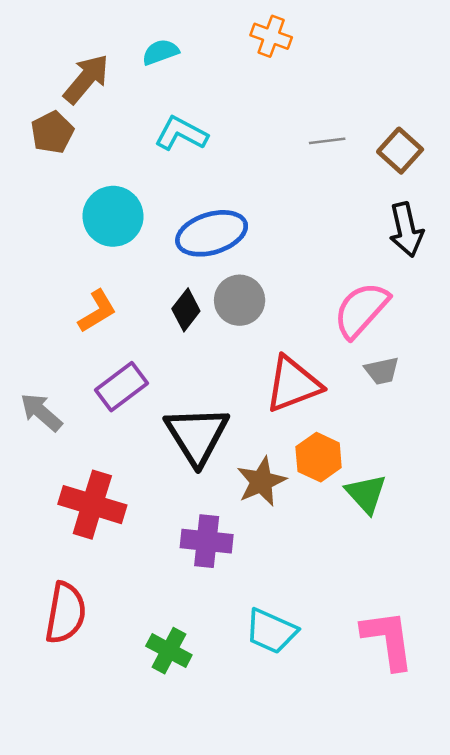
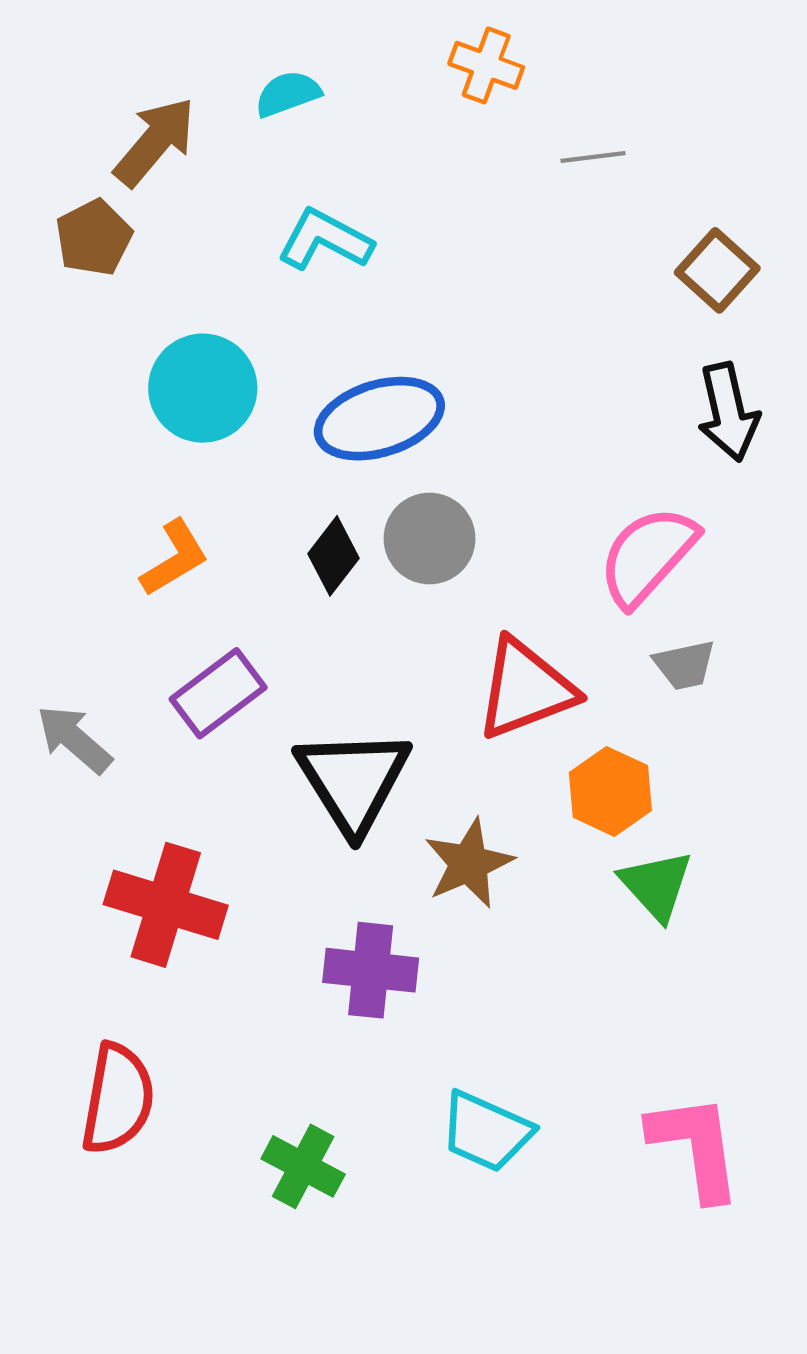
gray line: (327, 141) -> (593, 157), moved
orange hexagon: (319, 457) -> (610, 791), moved

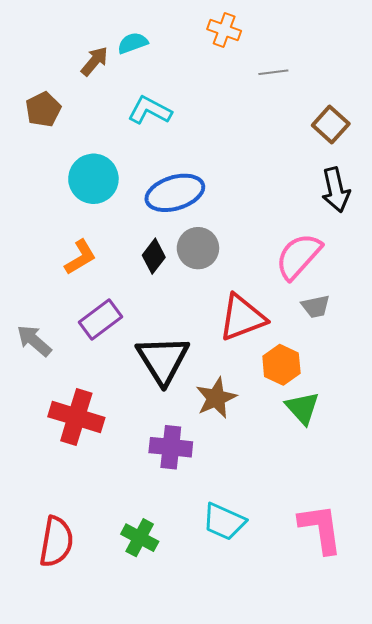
brown arrow: (155, 142) -> (94, 61), moved, size x0.7
red semicircle: (118, 1099) -> (56, 542), moved

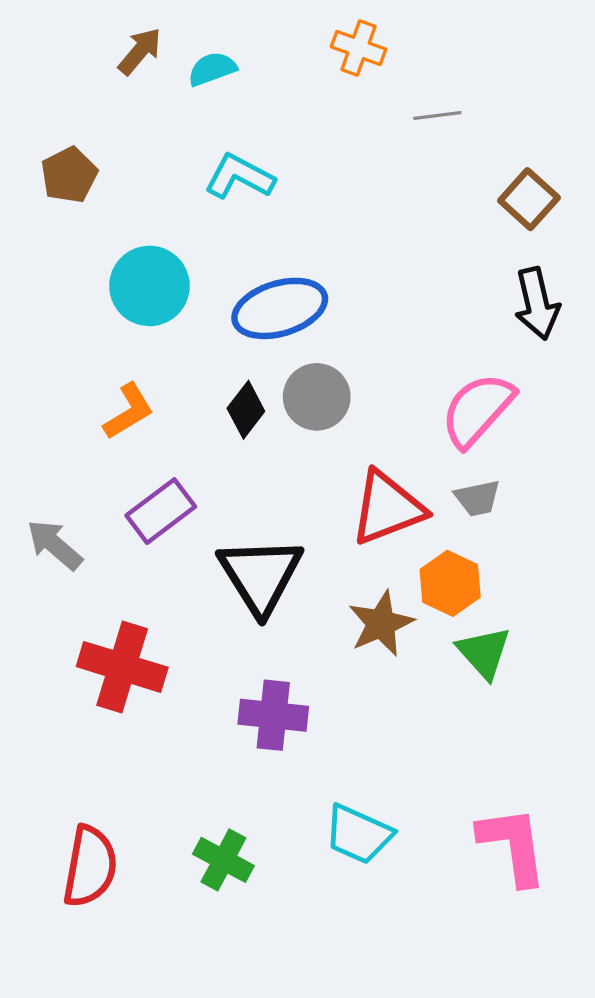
brown arrow: (94, 61) -> (140, 51), moved
gray trapezoid: (316, 306) -> (477, 498), moved
brown star: (216, 398) -> (381, 624), moved

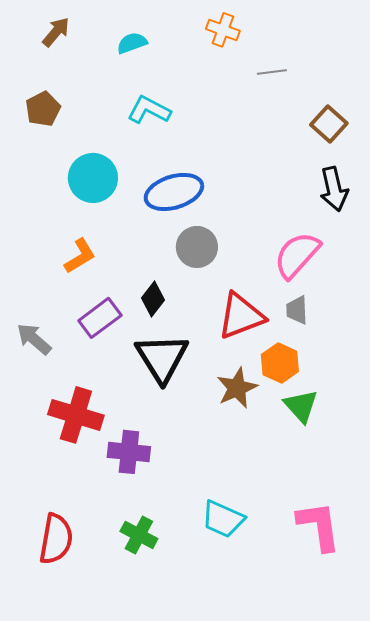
brown arrow: (140, 51) -> (56, 32), moved
black diamond: (246, 410) -> (153, 299), moved
gray trapezoid: (477, 498) -> (297, 310), turned 100
purple cross: (273, 715) -> (129, 452), moved

